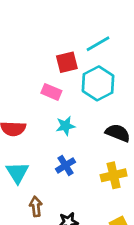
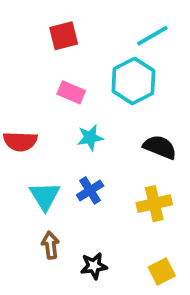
cyan line: (98, 44) -> (152, 36), moved
red square: (67, 62) -> (64, 36), moved
cyan triangle: (17, 173) -> (45, 196), moved

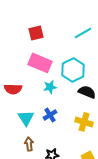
cyan hexagon: (133, 81) -> (73, 70), moved
pink rectangle: (71, 92) -> (40, 63), size x1.6
yellow cross: (154, 204) -> (84, 122), turned 30

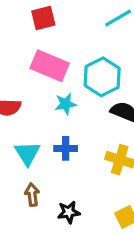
blue cross: (50, 115) -> (66, 148), turned 32

